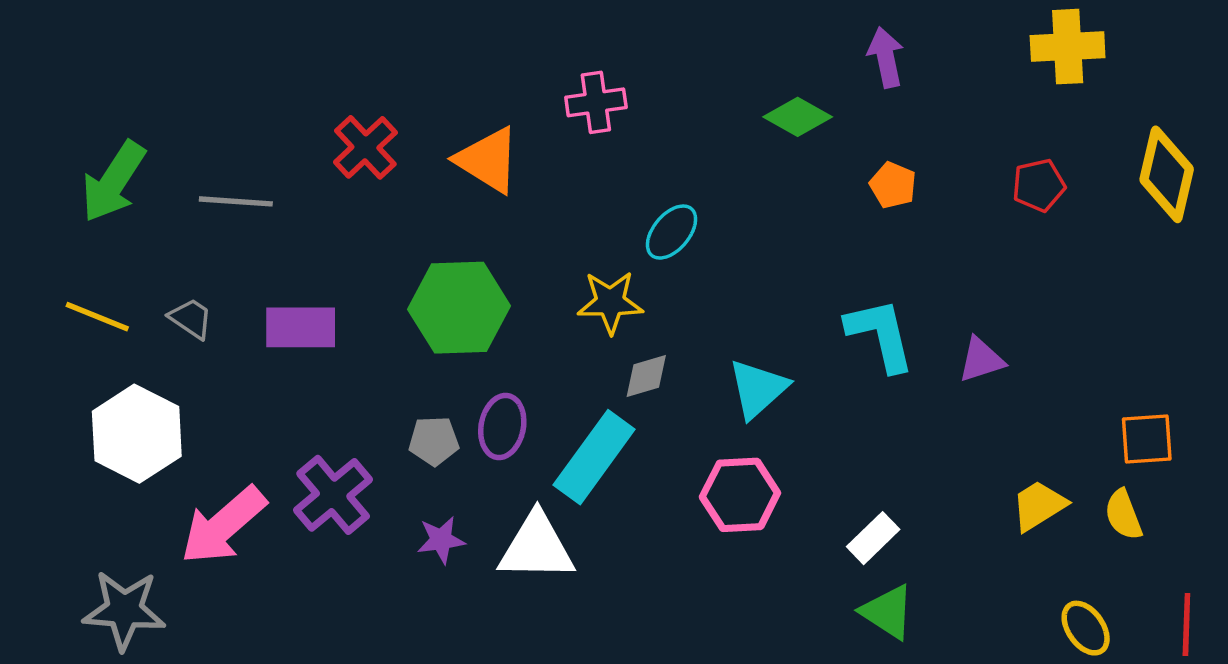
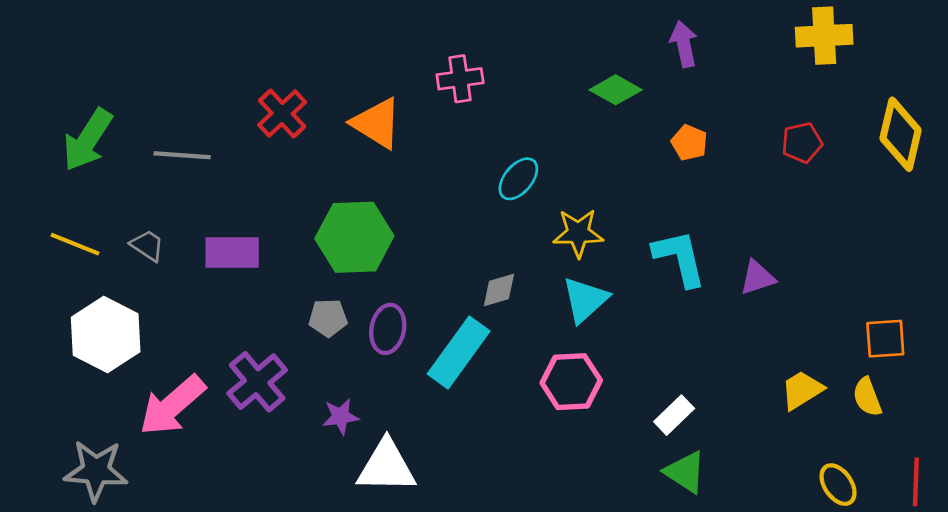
yellow star: (610, 302) -> (578, 233), moved
gray pentagon: (434, 441) -> (328, 318), moved
white triangle: (536, 547) -> (386, 466), moved

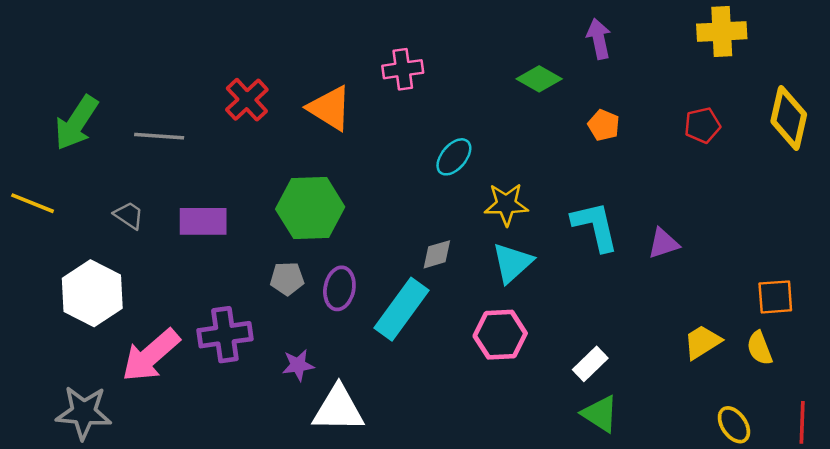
yellow line: (75, 244) -> (33, 203), moved
purple cross: (257, 382) -> (225, 335), turned 32

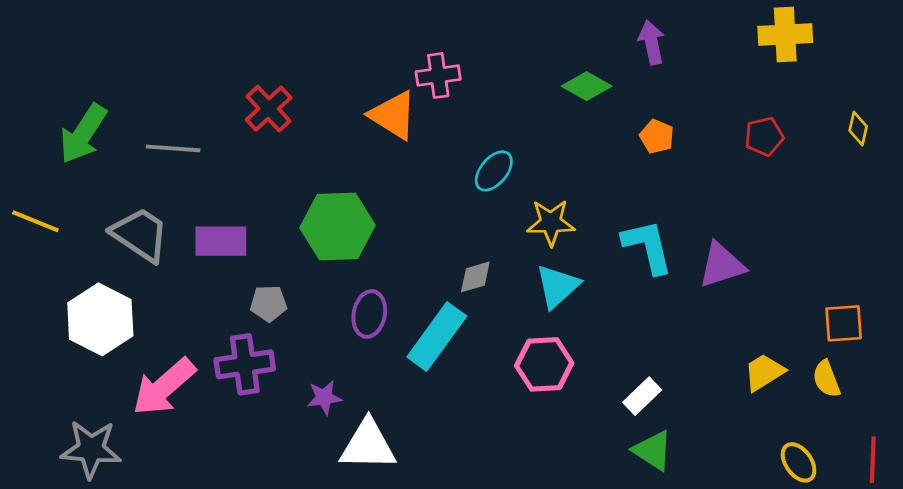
orange triangle: (330, 108) -> (393, 115), moved
yellow diamond: (789, 118) -> (858, 129), size x0.5
gray trapezoid: (129, 215) -> (140, 235), size x1.8
purple triangle: (663, 243) -> (722, 265), size x1.4
gray pentagon: (287, 279) -> (269, 303), moved

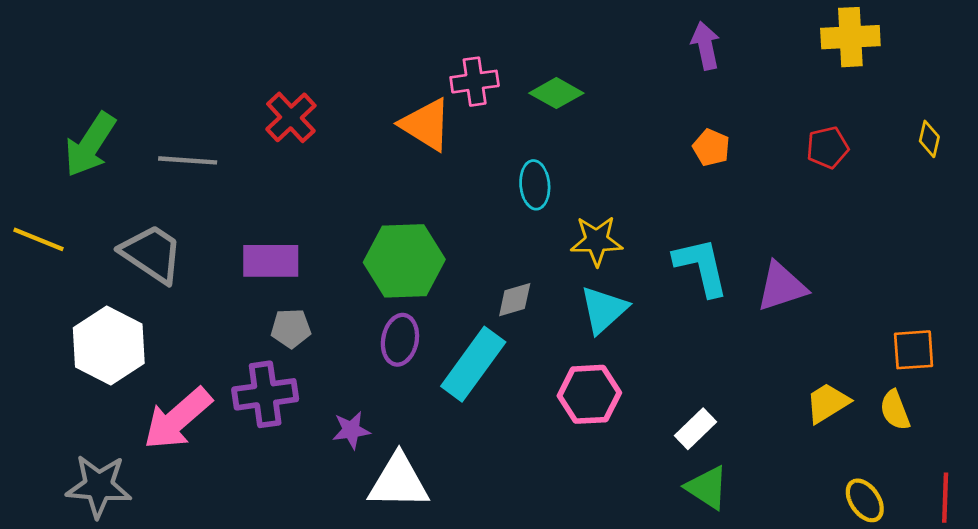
green diamond: (587, 86) -> (556, 93), moved
cyan ellipse: (494, 171) -> (535, 185), turned -45
green hexagon: (337, 227) -> (404, 261), moved
purple rectangle: (221, 241) -> (271, 261), moved

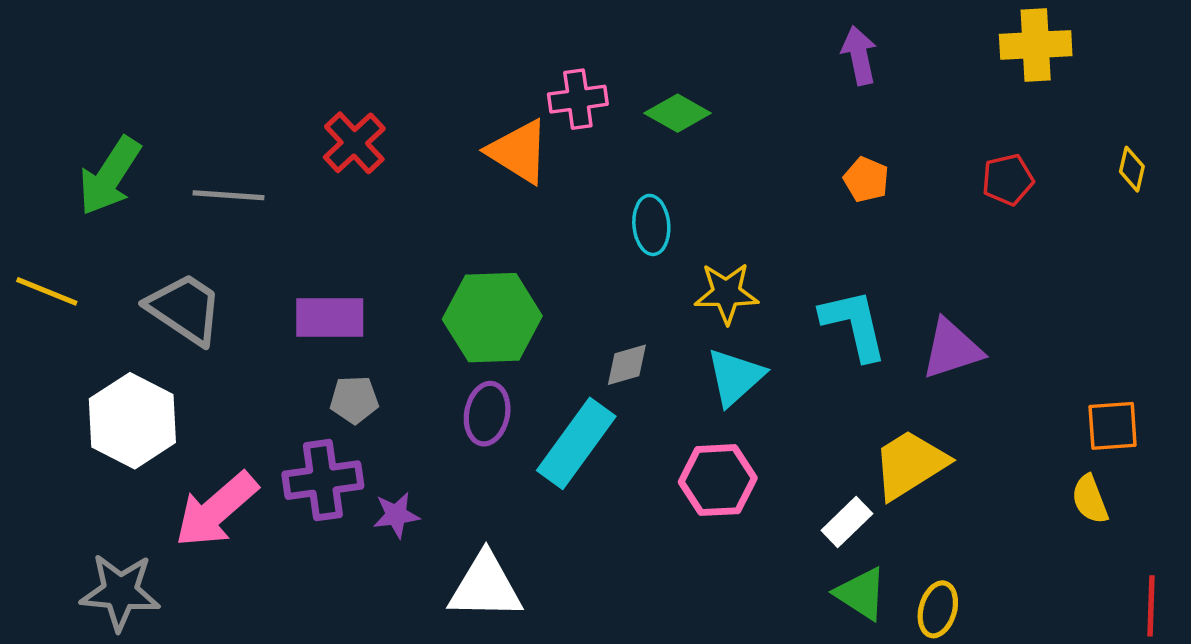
yellow trapezoid: (827, 403) -> (910, 464), moved, size x1.4
purple star: (351, 430) -> (396, 515), moved
yellow ellipse: (865, 500) -> (938, 609), moved, turned 51

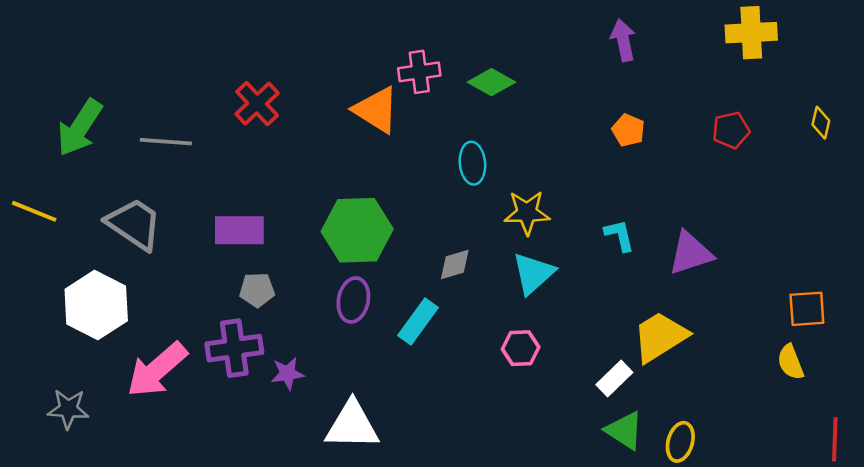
cyan L-shape: (854, 325) -> (619, 235), size x0.6
cyan rectangle: (576, 443) -> (418, 322), size x0.7
pink hexagon: (718, 480) -> (521, 348), size x0.7
gray star: (120, 592) -> (68, 409), moved, size x0.7

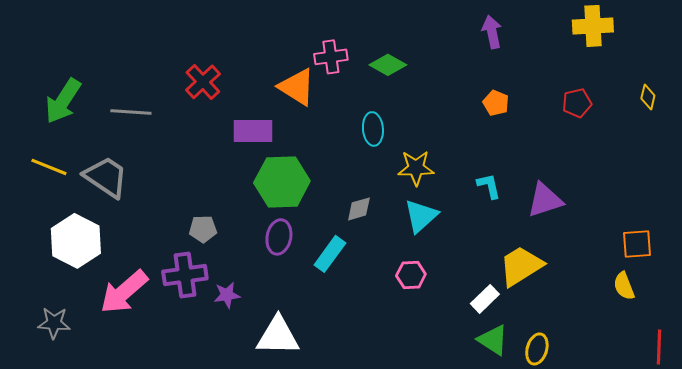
yellow line: (34, 211) -> (49, 167), moved
purple rectangle: (239, 230) -> (253, 131), moved

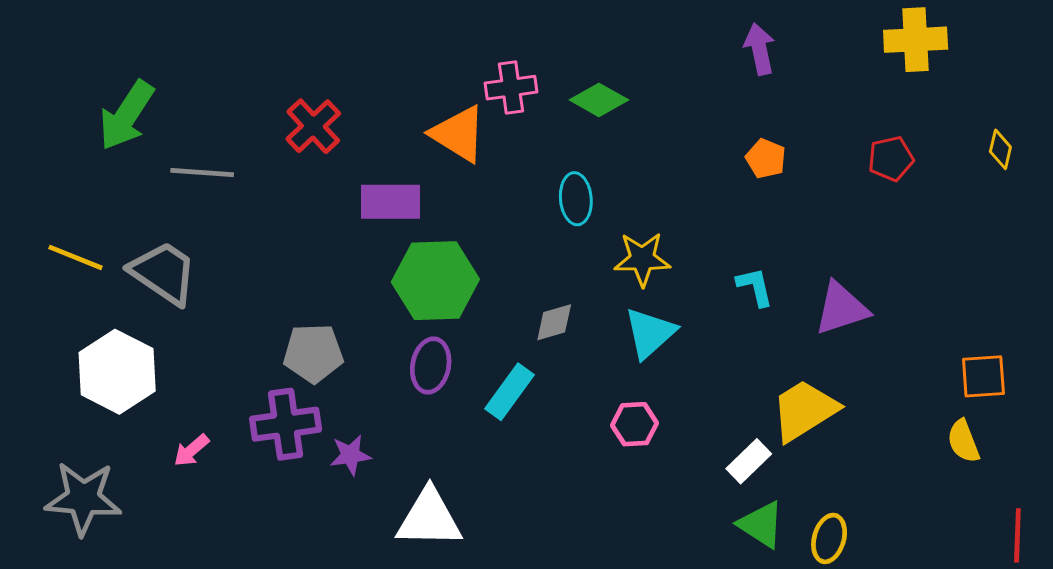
green arrow: (63, 101) -> (126, 115), moved
gray pentagon: (203, 229) -> (313, 353), size x1.4
pink arrow: (124, 292) -> (191, 450), size x0.5
gray star: (54, 323) -> (83, 498), size x1.5

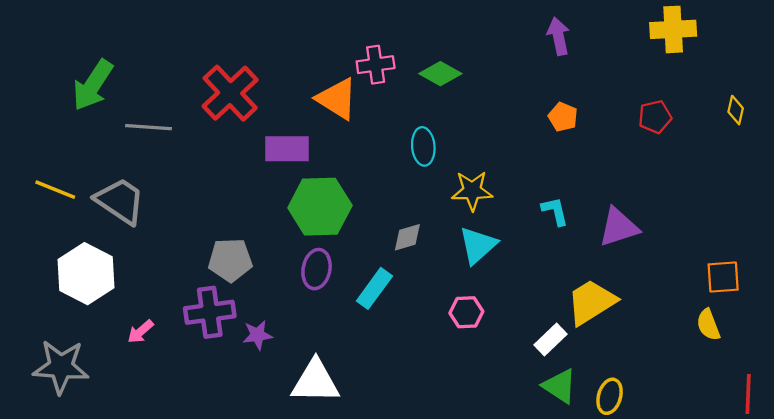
red cross: (313, 126) -> (230, 93), size x1.4

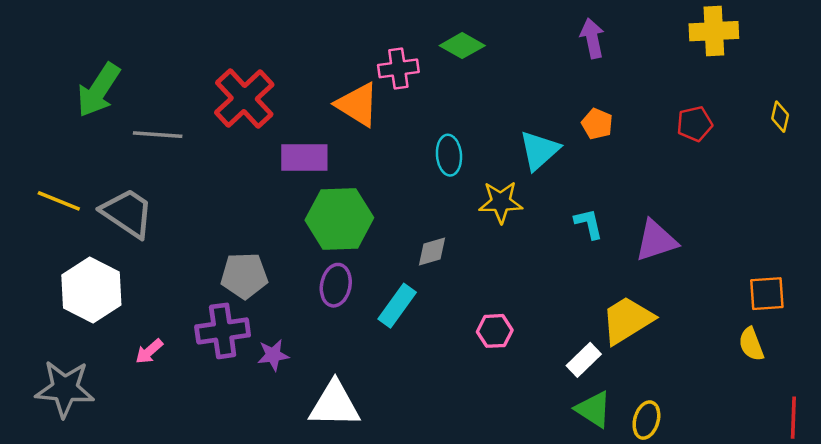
green diamond: (440, 74) -> (462, 46), moved
cyan triangle: (478, 245) -> (539, 150), moved

